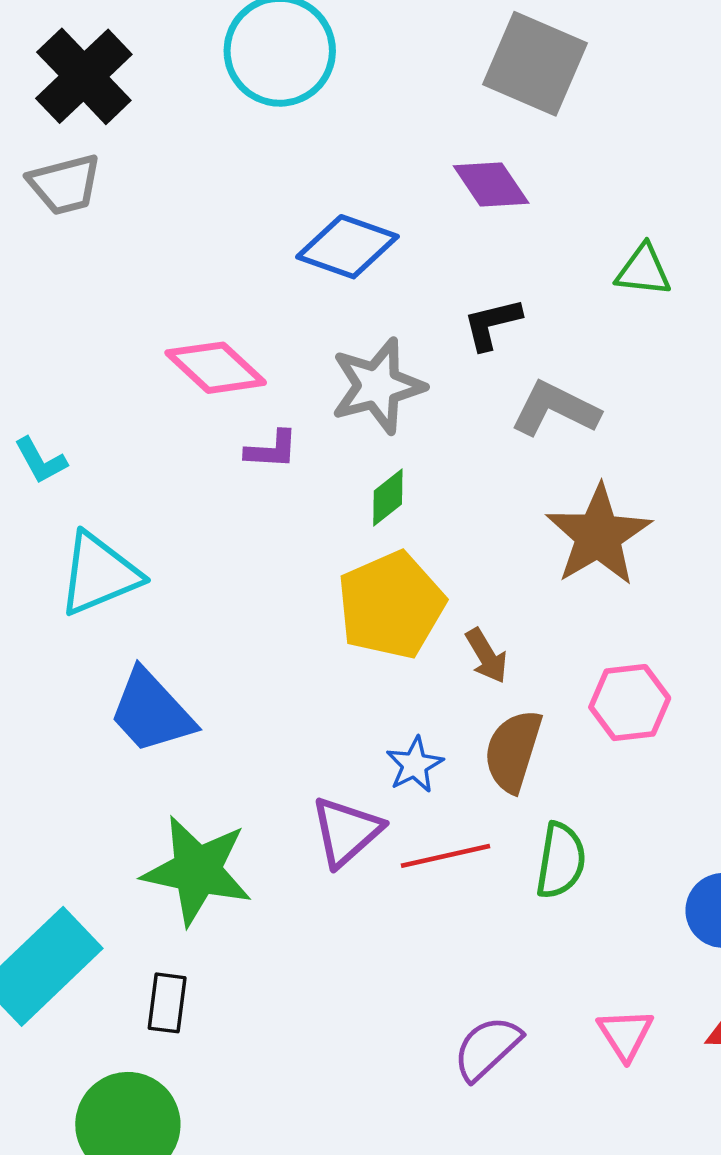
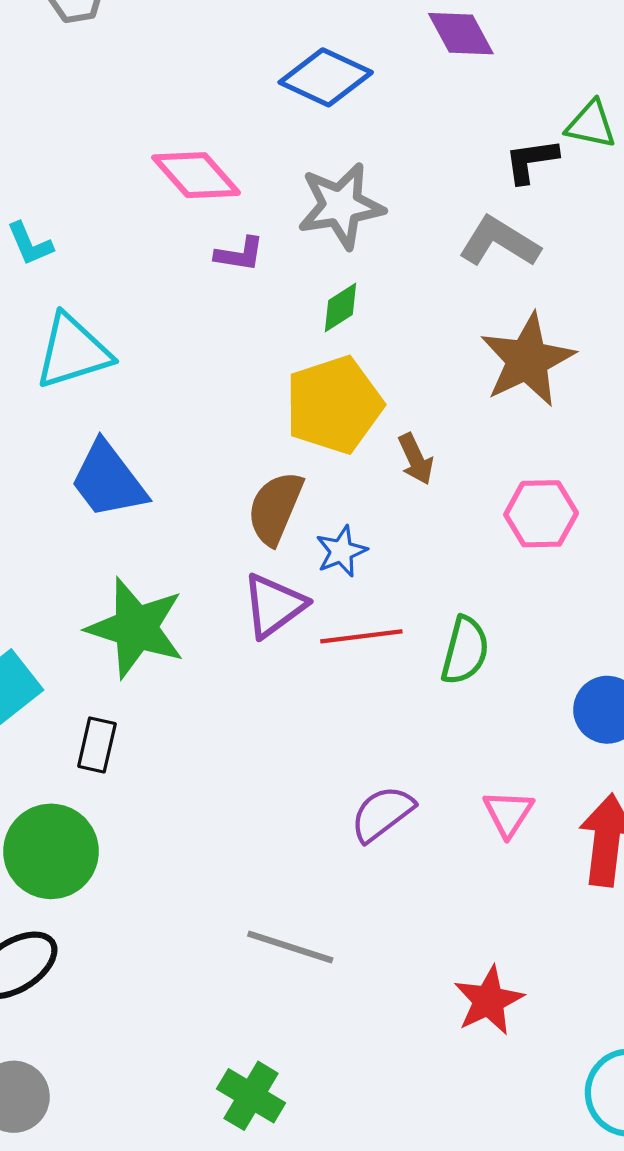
black L-shape: (492, 324) -> (531, 161), moved
brown semicircle: (513, 751) -> (275, 508), moved

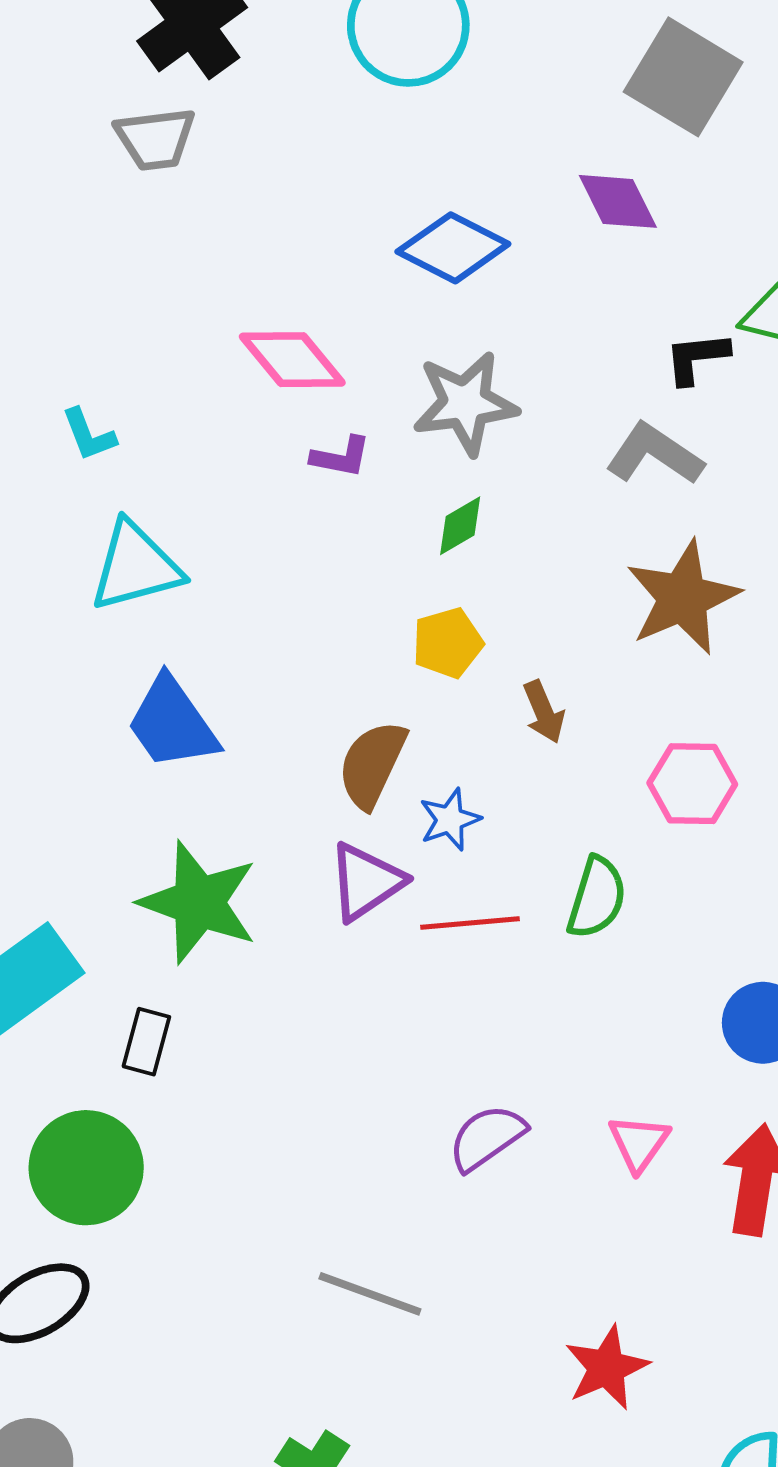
yellow pentagon: (334, 405) -> (448, 643), size x0.6
green semicircle: (465, 650) -> (597, 898), moved

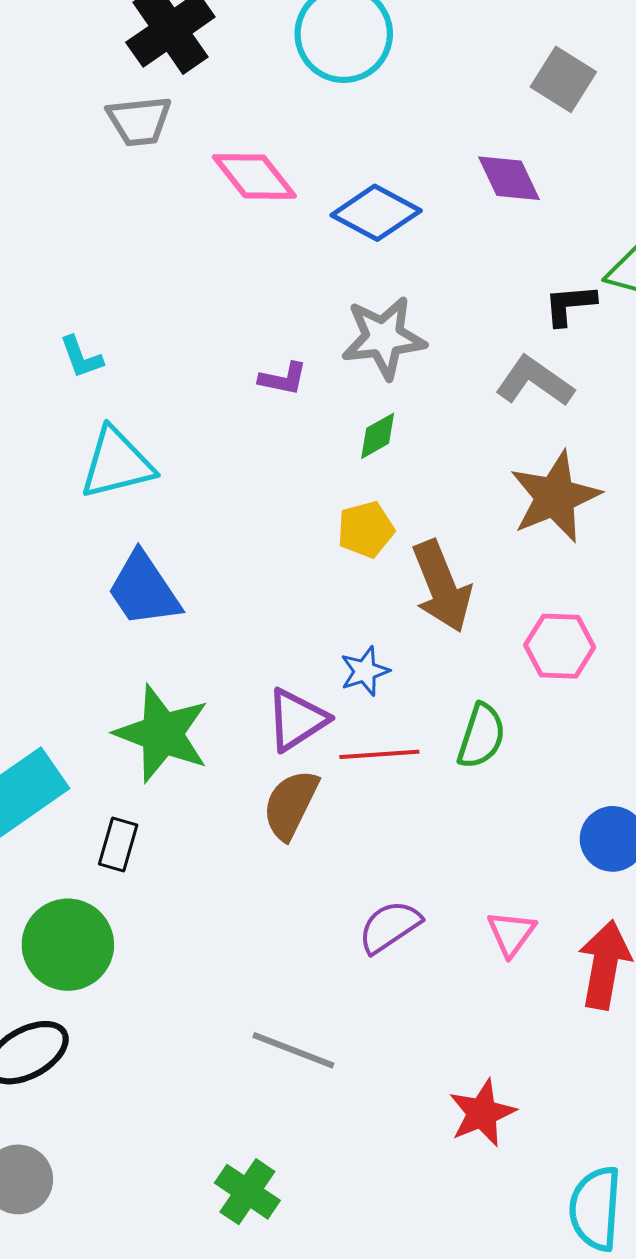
gray square: (683, 77) -> (563, 79), size x0.7
pink diamond: (292, 360) -> (254, 176), moved
brown arrow: (544, 712) -> (442, 586), size x1.8
brown semicircle: (372, 764) -> (291, 805), moved

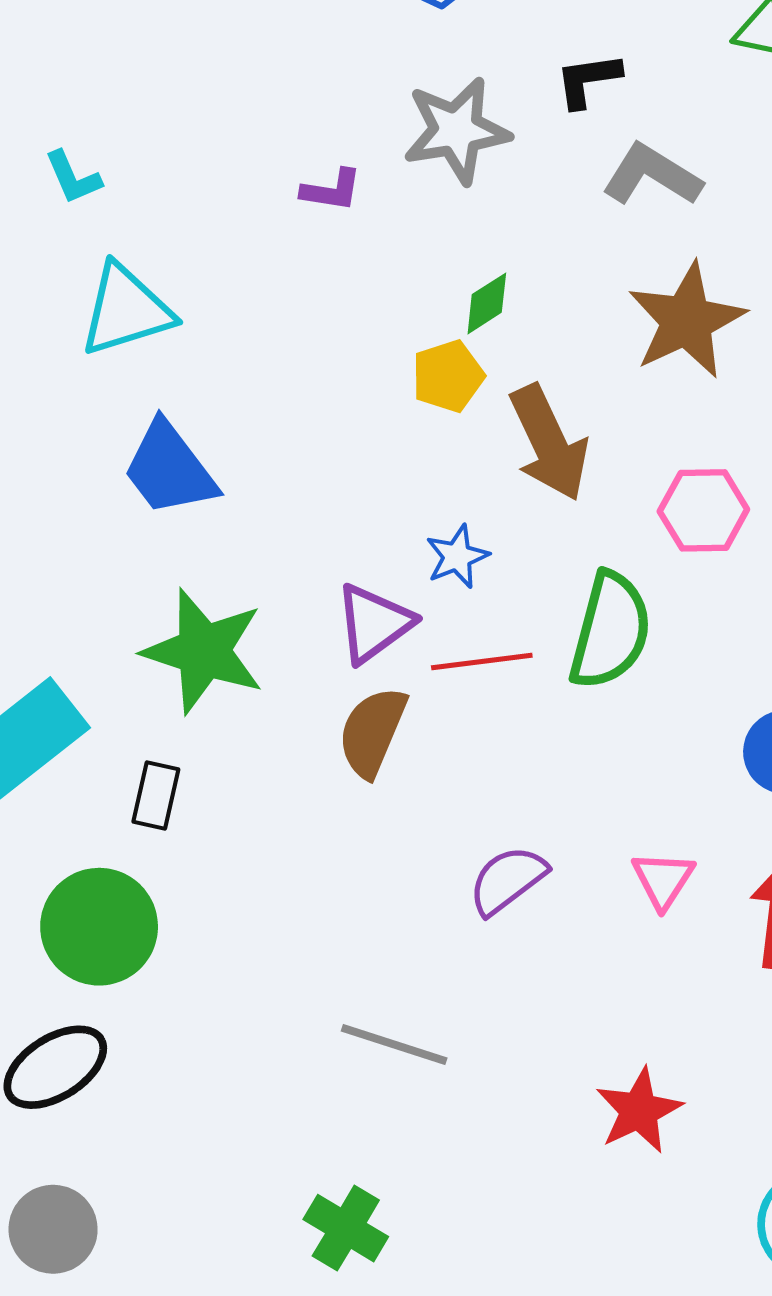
black L-shape: (570, 305) -> (588, 80), moved
green diamond: (378, 436) -> (487, 303), moved
green semicircle: (481, 736) -> (610, 631), size x1.4

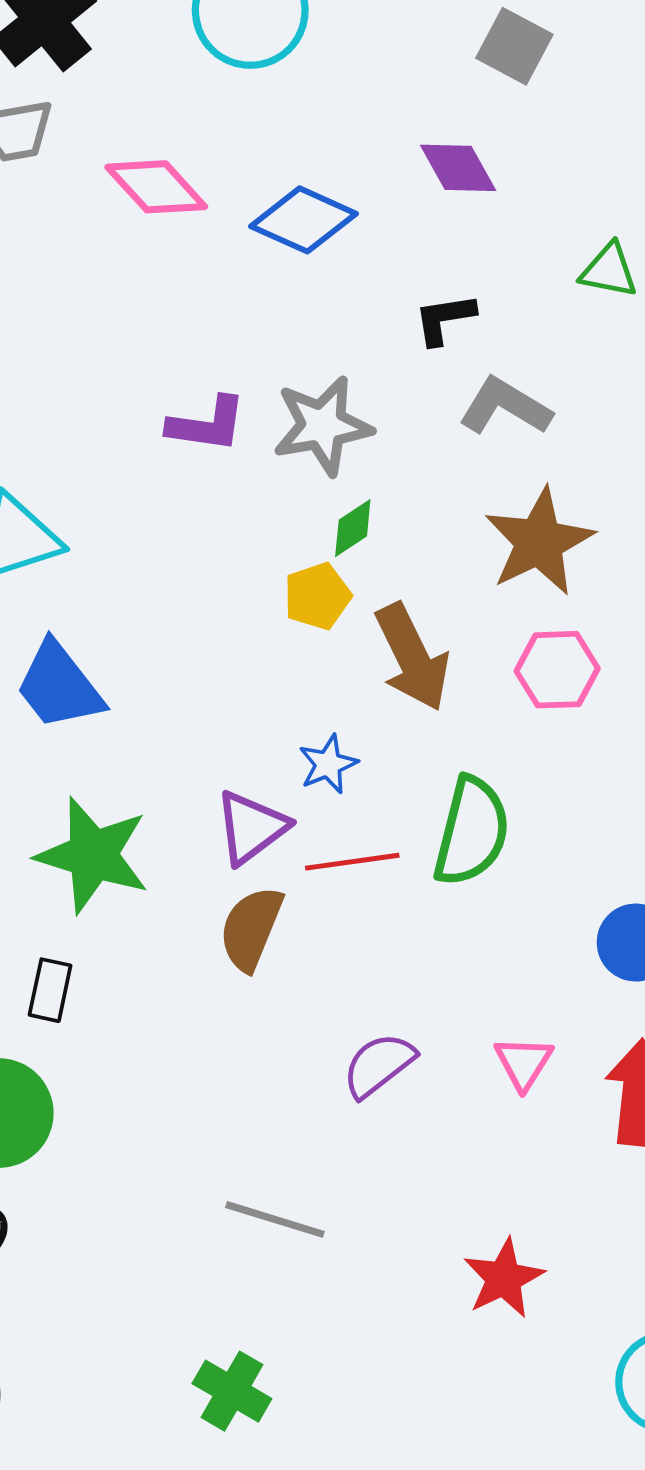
gray star: (457, 131) -> (323, 426), moved
purple L-shape: (332, 190) -> (207, 424), size x1.4
pink hexagon: (703, 510) -> (557, 670), moved

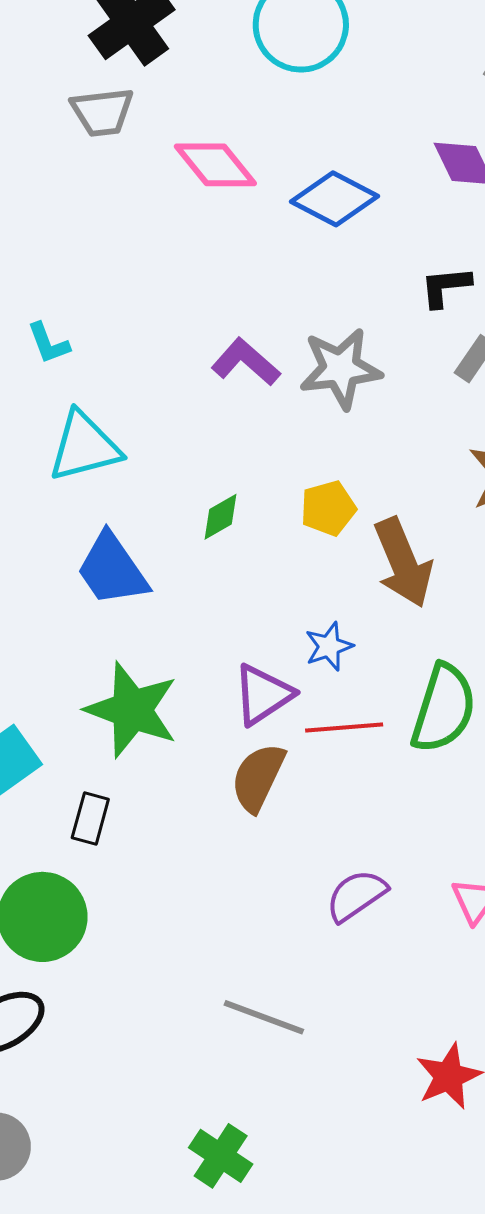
purple L-shape: (207, 424) -> (246, 362), turned -150
green diamond: (353, 528) -> (220, 517), moved

